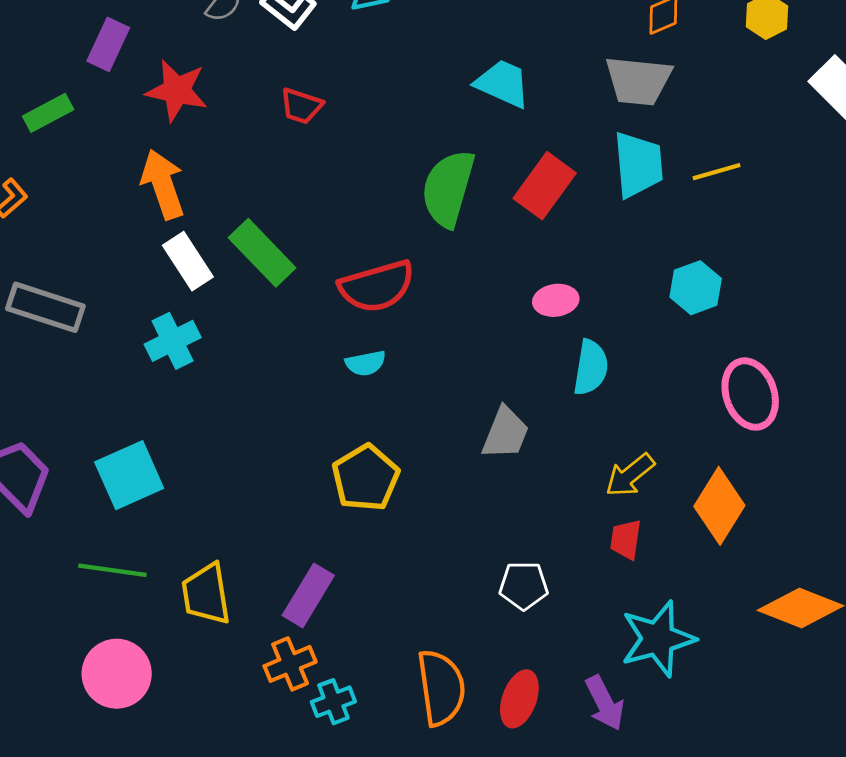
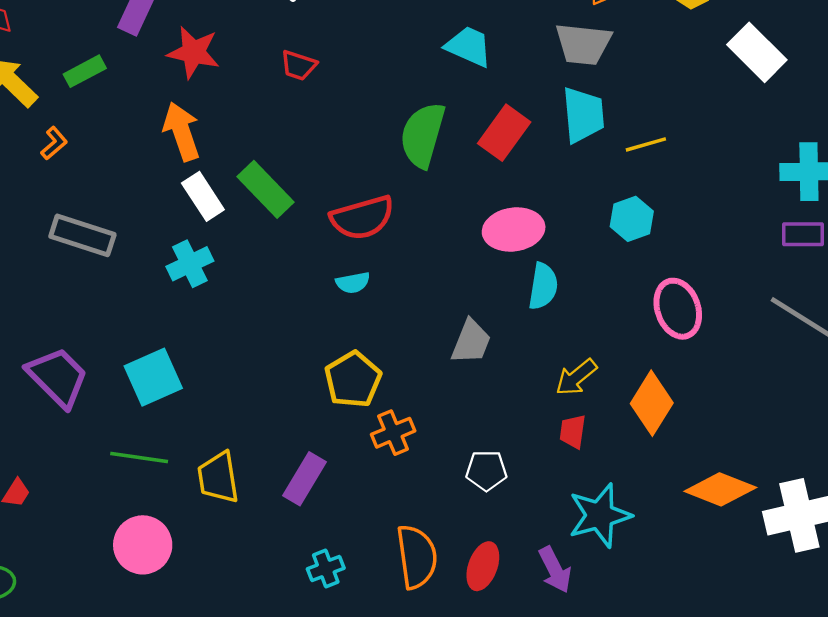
yellow line: (717, 172) -> (646, 144), moved
pink ellipse: (556, 300) -> (514, 229), size x1.6
orange cross: (290, 664) -> (393, 433), moved

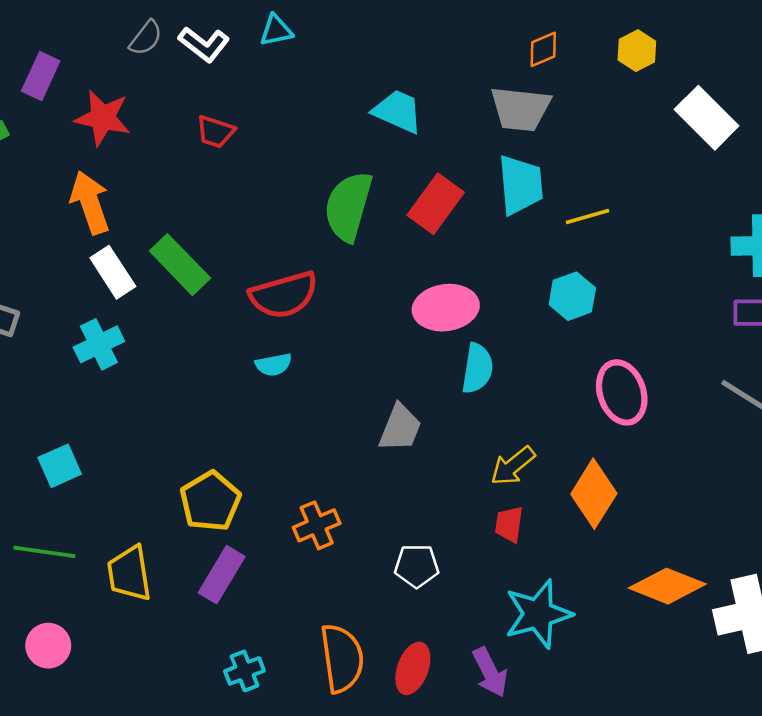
cyan square: (153, 377) -> (60, 466), size x0.7
yellow pentagon: (353, 380) -> (210, 501), moved
pink circle: (143, 545) -> (48, 646), size x0.7

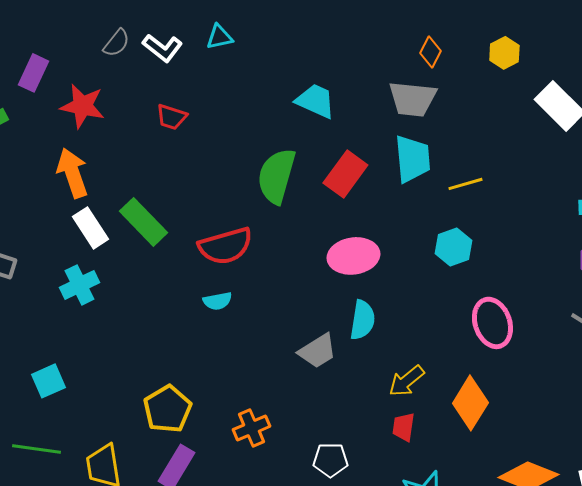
orange diamond: (543, 49) -> (430, 52), turned -40
cyan semicircle: (477, 368) -> (362, 320), moved
gray trapezoid: (400, 428) -> (317, 351), turned 36

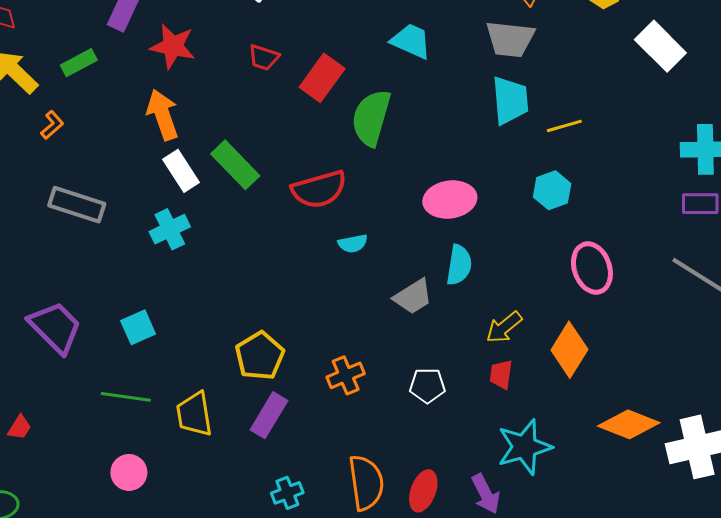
red rectangle: (345, 174) -> (322, 78), moved
cyan semicircle: (217, 301) -> (353, 243), moved
white pentagon: (330, 460) -> (427, 386), moved

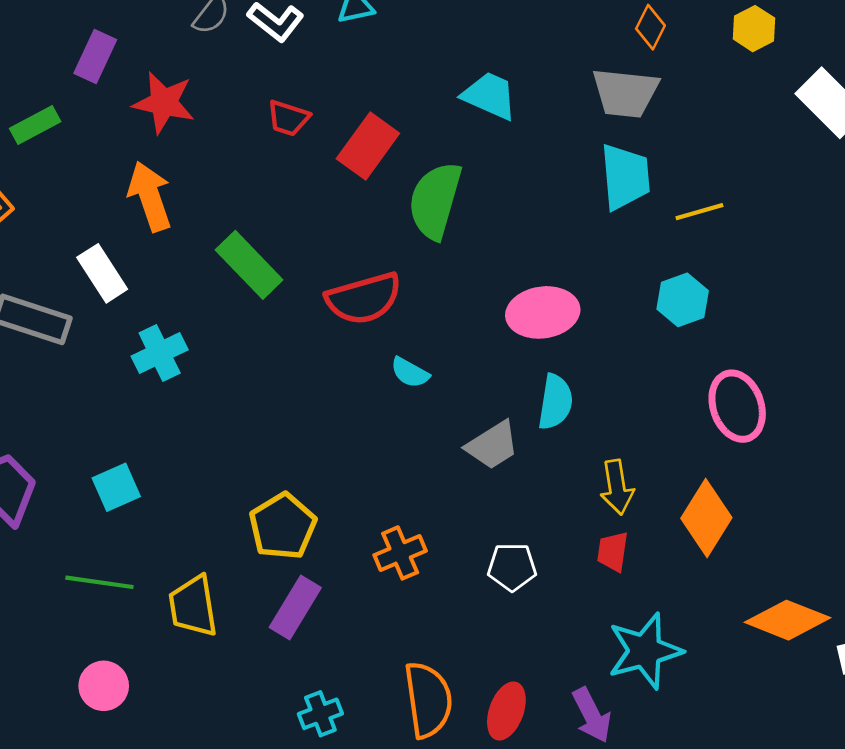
white rectangle: (181, 171) -> (102, 273), moved
cyan semicircle: (353, 243) -> (410, 373), turned 40
yellow arrow: (504, 327) -> (617, 487), turned -60

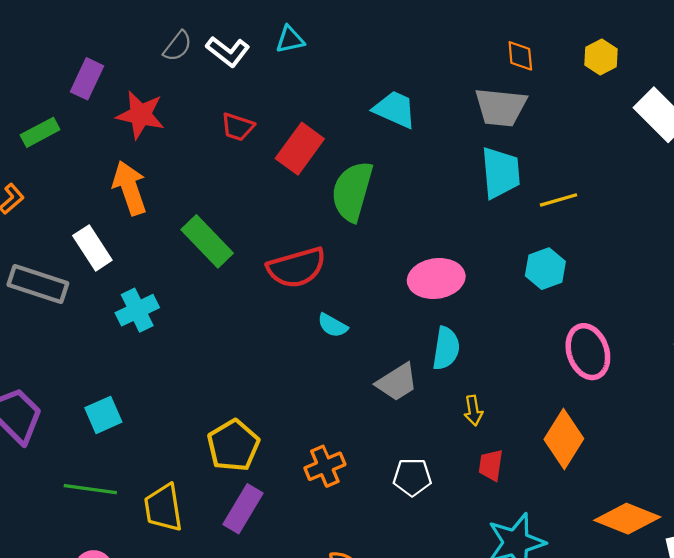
orange diamond: (650, 27) -> (520, 56), turned -32
yellow arrow: (617, 487) -> (473, 411), moved, size x0.7

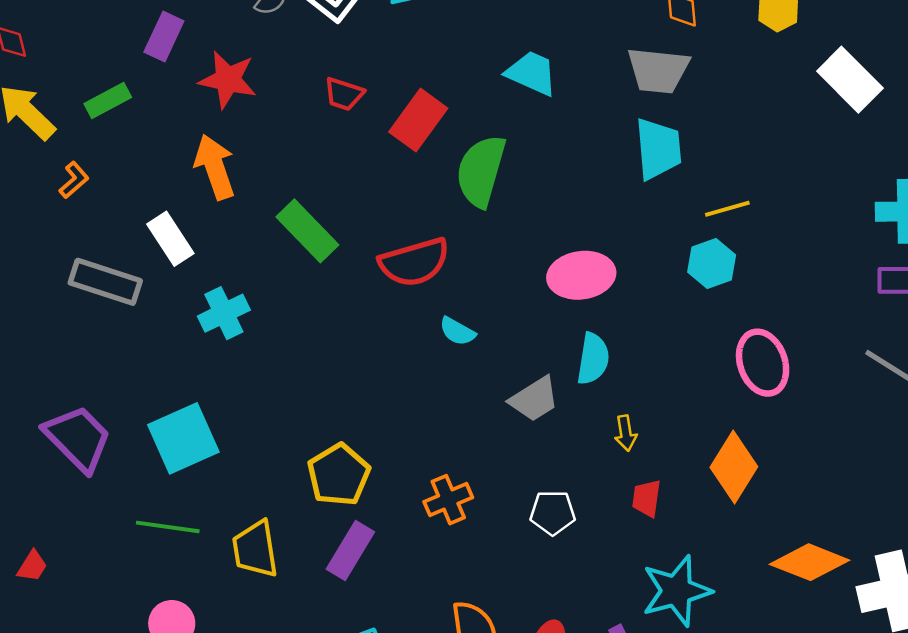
yellow line: (558, 200) -> (727, 209), moved
cyan square: (103, 415) -> (183, 438), size x1.6

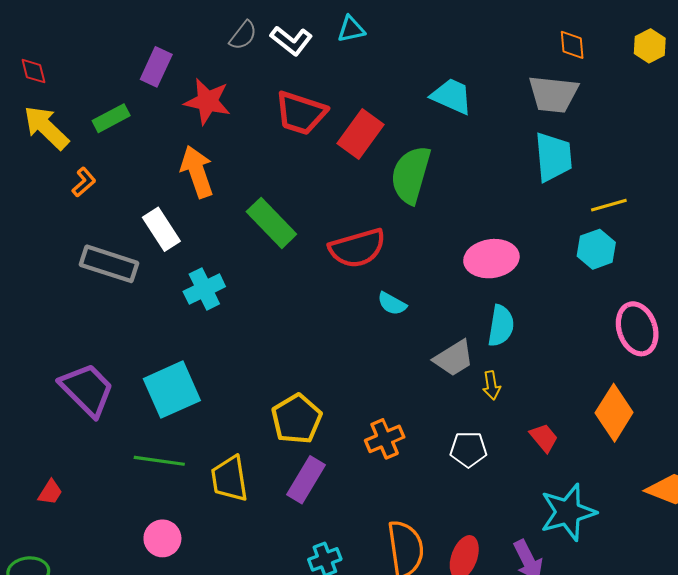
red trapezoid: (344, 94) -> (301, 113), size x1.6
yellow arrow: (626, 433) -> (491, 385), moved
red trapezoid: (646, 498) -> (544, 438), turned 132

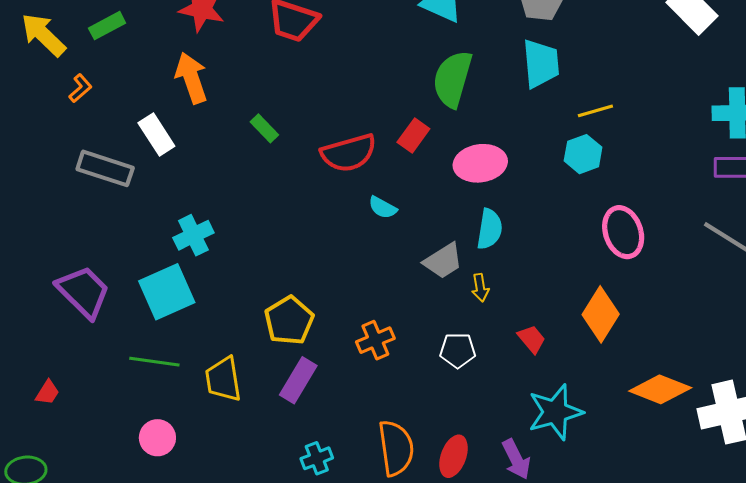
red rectangle: (360, 134) -> (413, 136), moved, size x0.7
green semicircle: (411, 175) -> (452, 79), moved
green rectangle: (271, 223) -> (264, 128), size x0.6
cyan cross: (204, 289) -> (193, 235), moved

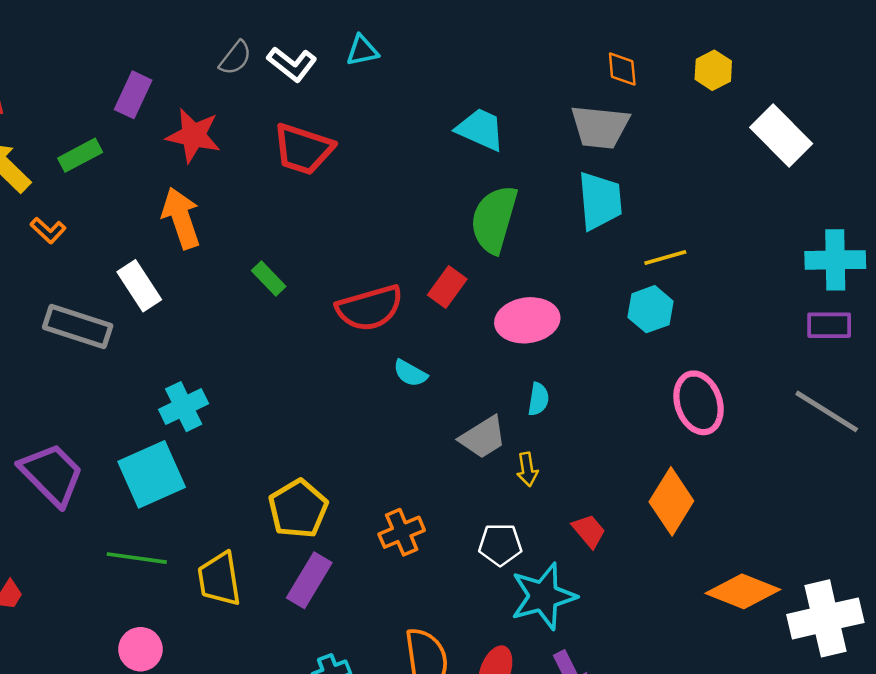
orange L-shape: (80, 88) -> (48, 230), turned 84
cyan semicircle: (490, 229) -> (538, 399), size x0.7
cyan star: (555, 412) -> (543, 596), moved

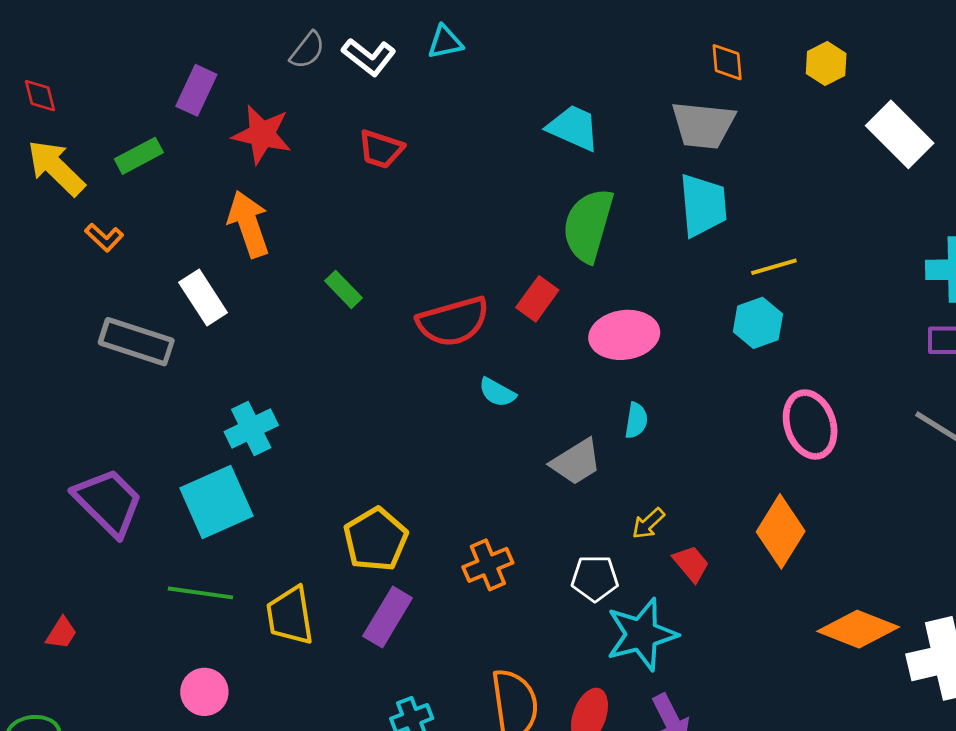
red trapezoid: (303, 149) -> (381, 149), size x0.7
yellow arrow: (527, 469) -> (648, 523), moved, turned 56

